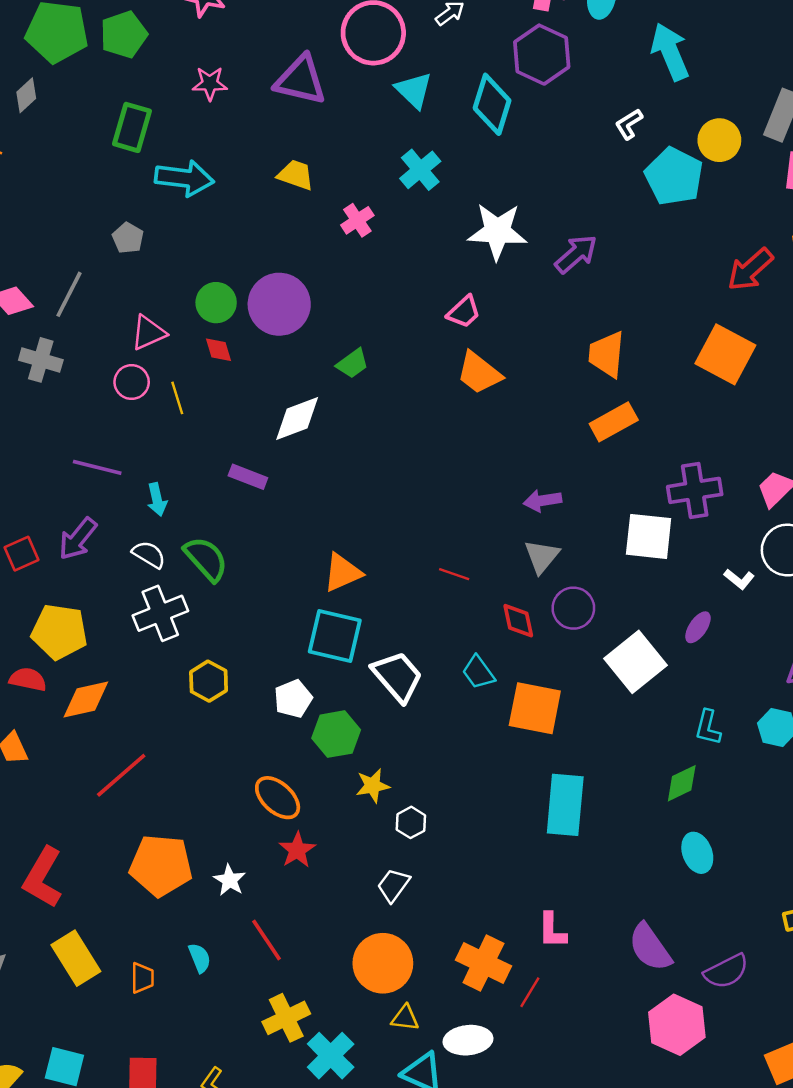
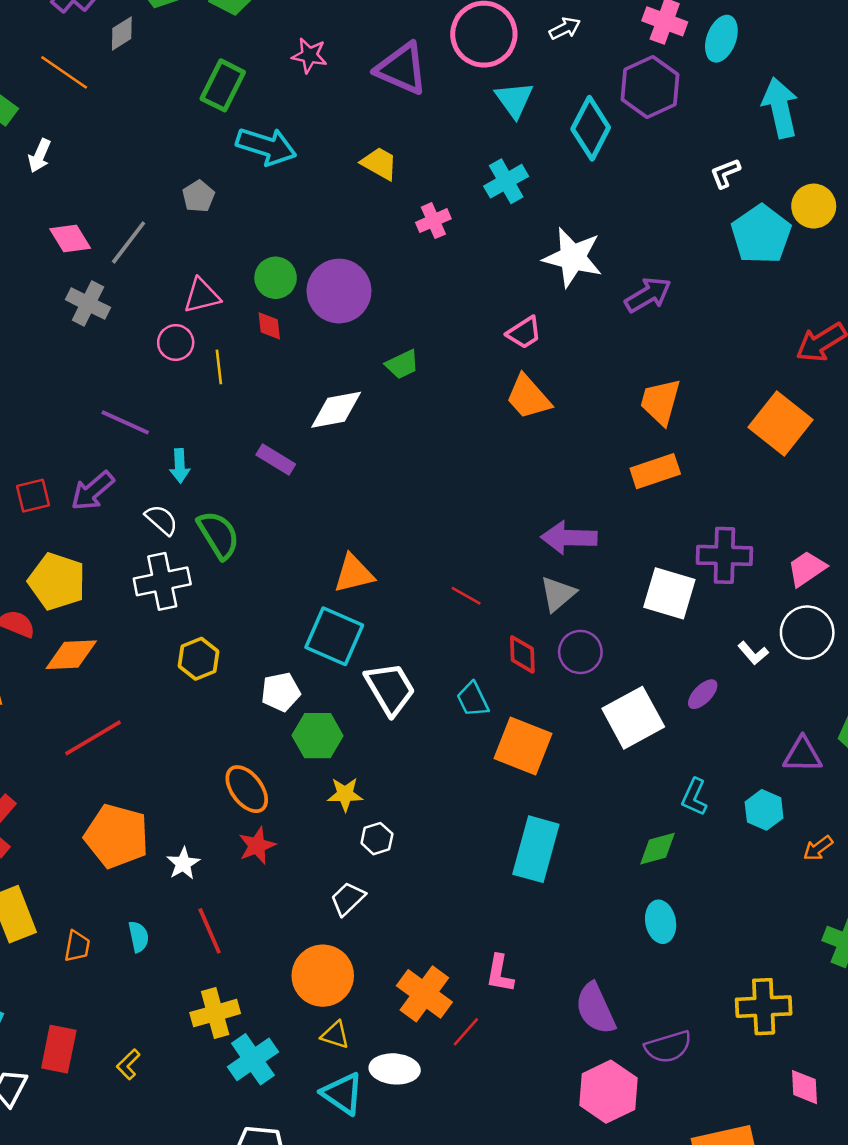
purple arrow: (542, 501) -> (569, 538), size x1.4

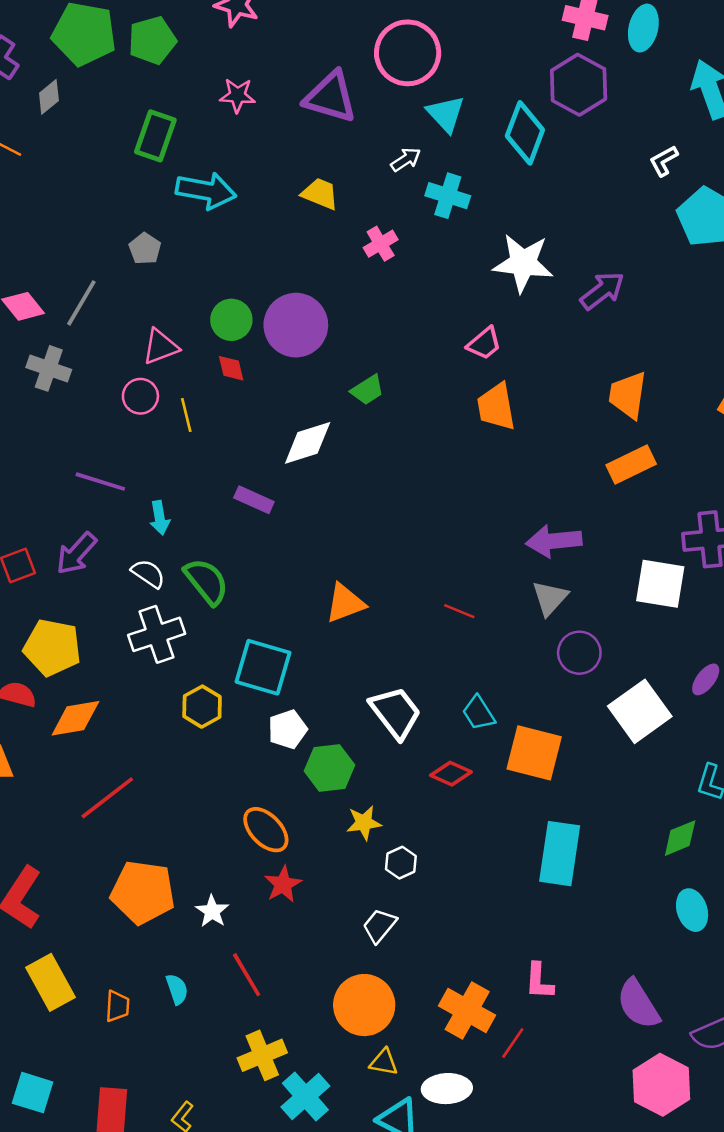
white arrow: (565, 28) -> (406, 159), moved
cyan cross: (506, 181) -> (448, 196), turned -36
orange trapezoid: (528, 397) -> (496, 407), turned 39
cyan square: (334, 636) -> (263, 667), moved
red diamond: (522, 654) -> (451, 774), moved, turned -57

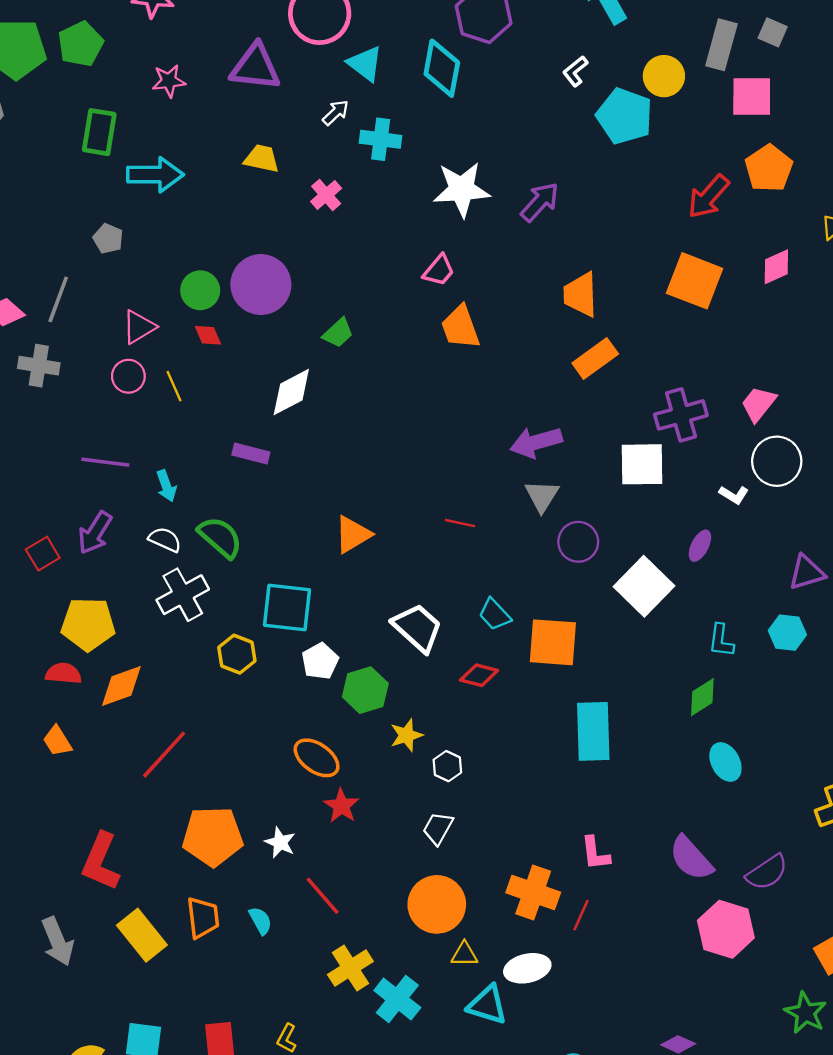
orange trapezoid: (117, 1006) -> (203, 918), moved, size x1.4

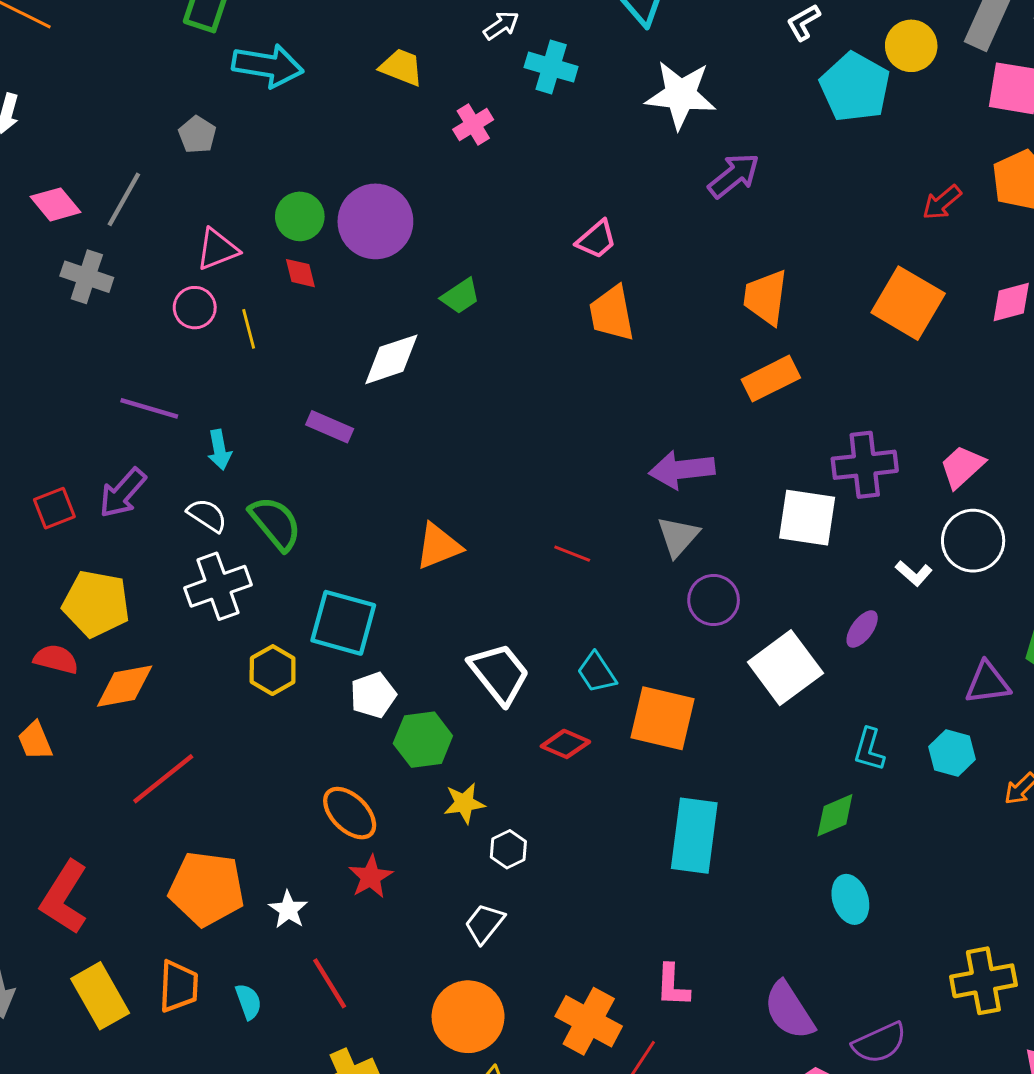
white star: (462, 189) -> (681, 95), moved
red arrow: (708, 197) -> (942, 202), size x0.7

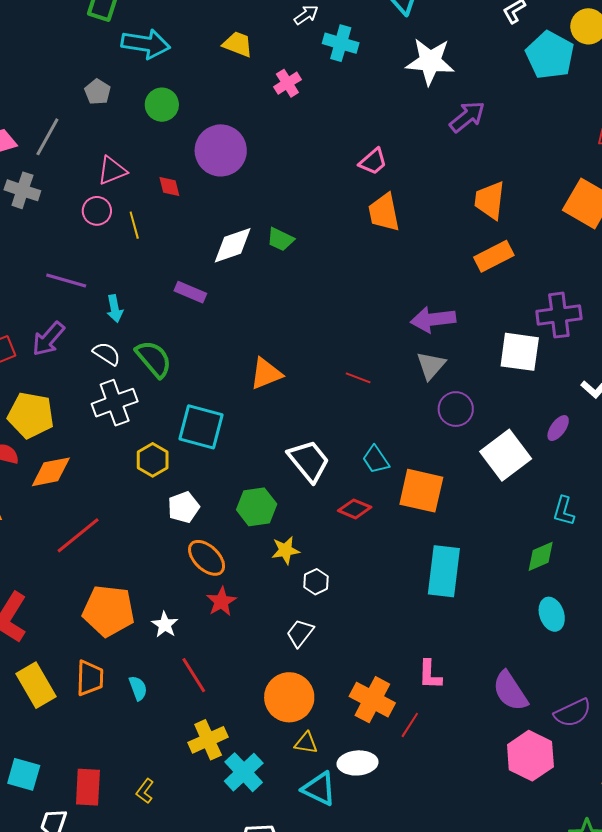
green circle: (300, 216) -> (162, 105), moved
green trapezoid: (460, 296) -> (280, 239), moved, turned 60
white pentagon: (373, 695) -> (184, 507), moved

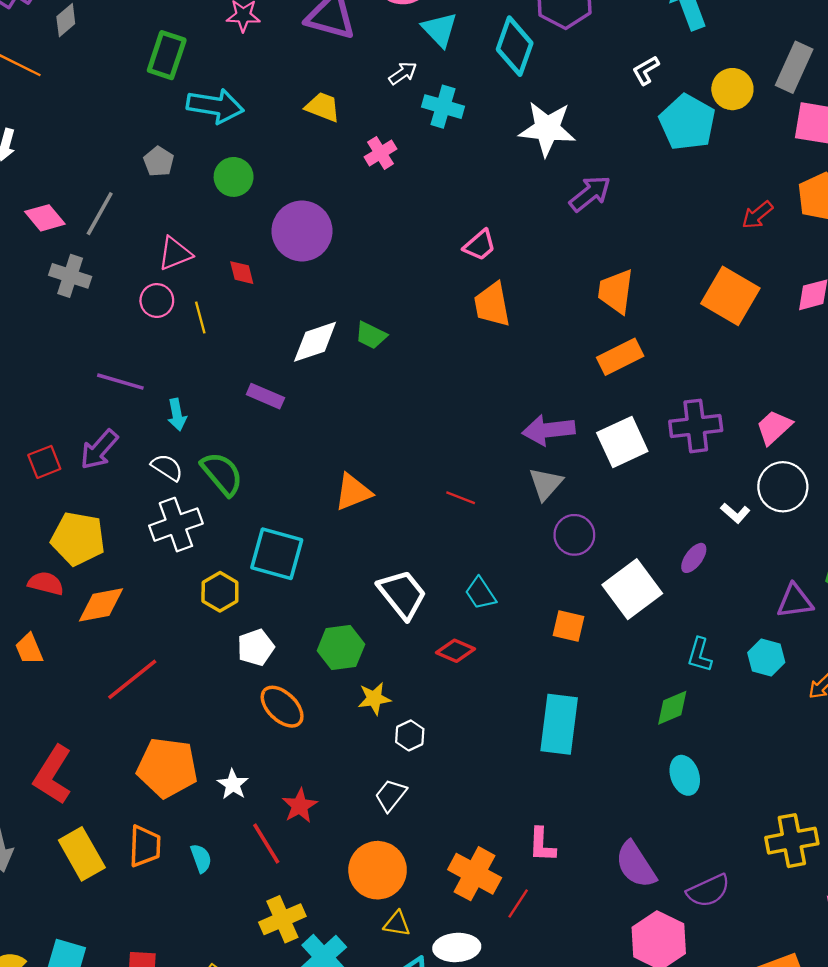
white square: (520, 352) -> (622, 442), moved, turned -33
orange square: (421, 491) -> (568, 626), moved, size x0.6
red star: (221, 602) -> (300, 806), moved

